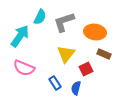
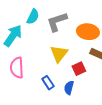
pink semicircle: (24, 68) -> (17, 68), turned 65

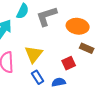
yellow triangle: (59, 54) -> (34, 54), moved
blue semicircle: (69, 88) -> (59, 82), turned 64

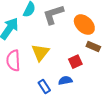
orange ellipse: (78, 26) -> (84, 25), turned 35
blue rectangle: (38, 77) -> (44, 87), moved

